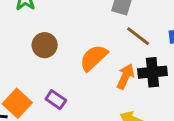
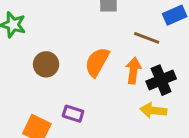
brown line: (138, 36) -> (147, 38), moved
black cross: (152, 72) -> (161, 80), moved

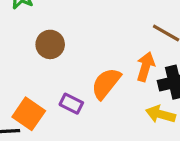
orange semicircle: (97, 62) -> (106, 83), moved

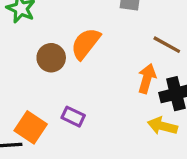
orange semicircle: (106, 83) -> (86, 44), moved

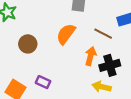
orange semicircle: (86, 44) -> (66, 34), moved

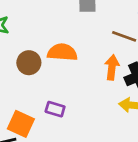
orange semicircle: (66, 34) -> (62, 52), moved, turned 65

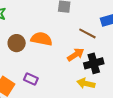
orange arrow: (112, 67) -> (76, 55), turned 42

